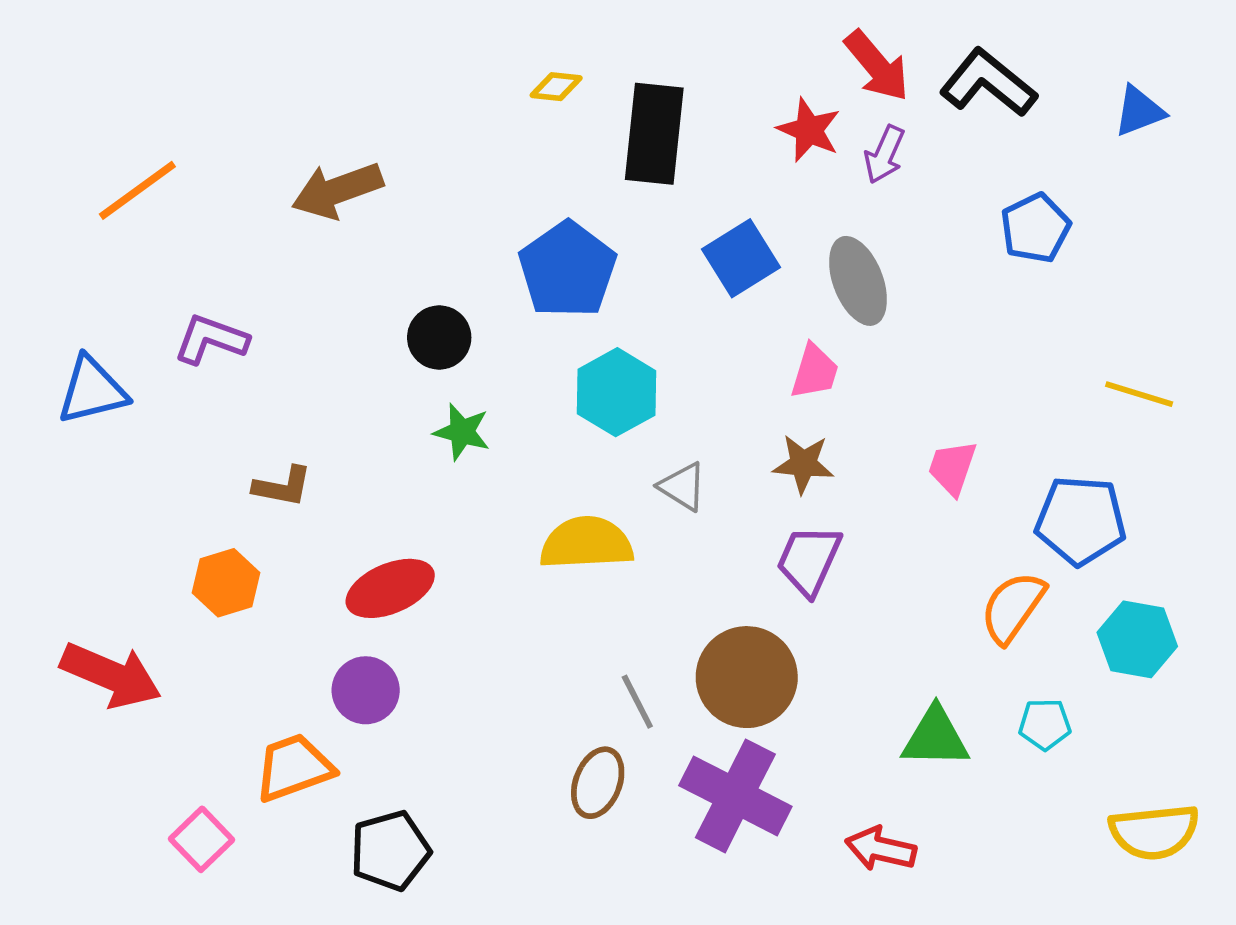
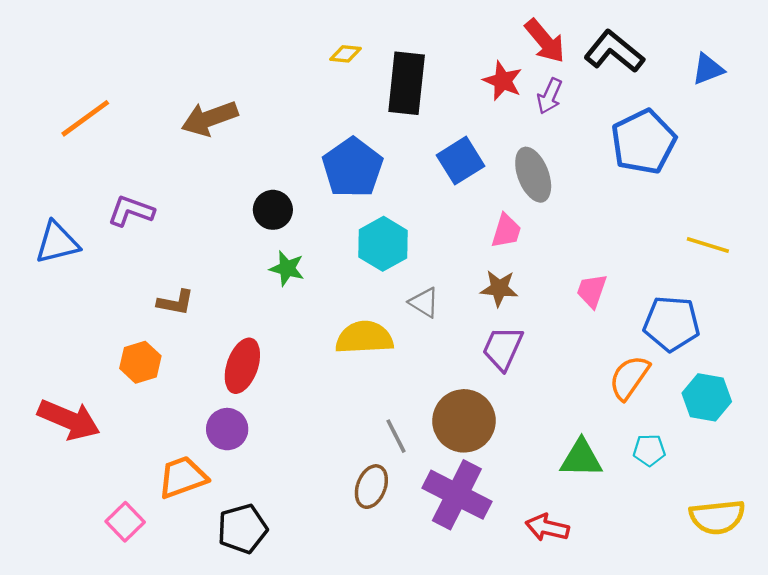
blue pentagon: (1035, 228) -> (643, 142), size x1.5
red ellipse: (390, 588) -> (242, 366), turned -48

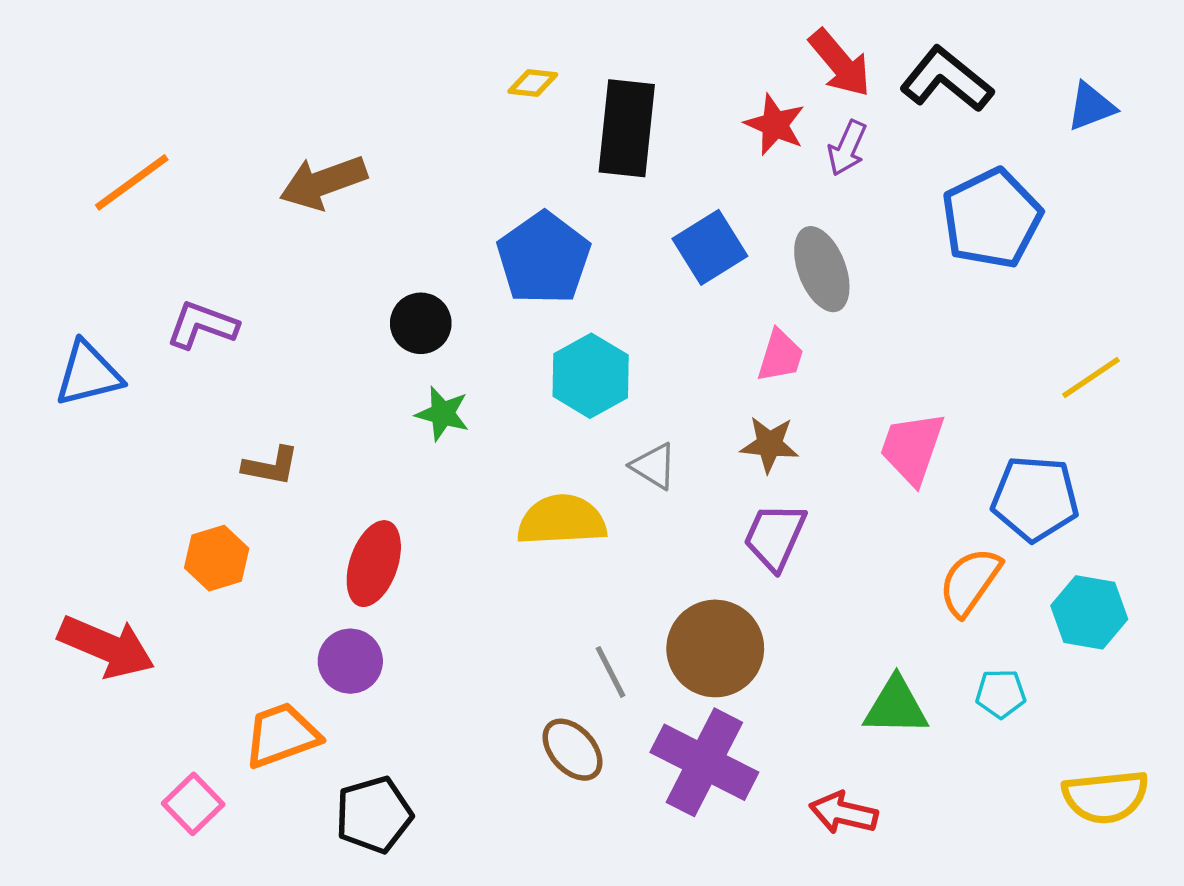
yellow line: (708, 245) -> (1091, 377), turned -51
pink trapezoid: (592, 291) -> (912, 448), size x1.4
brown ellipse: (371, 487) -> (573, 750), turned -63

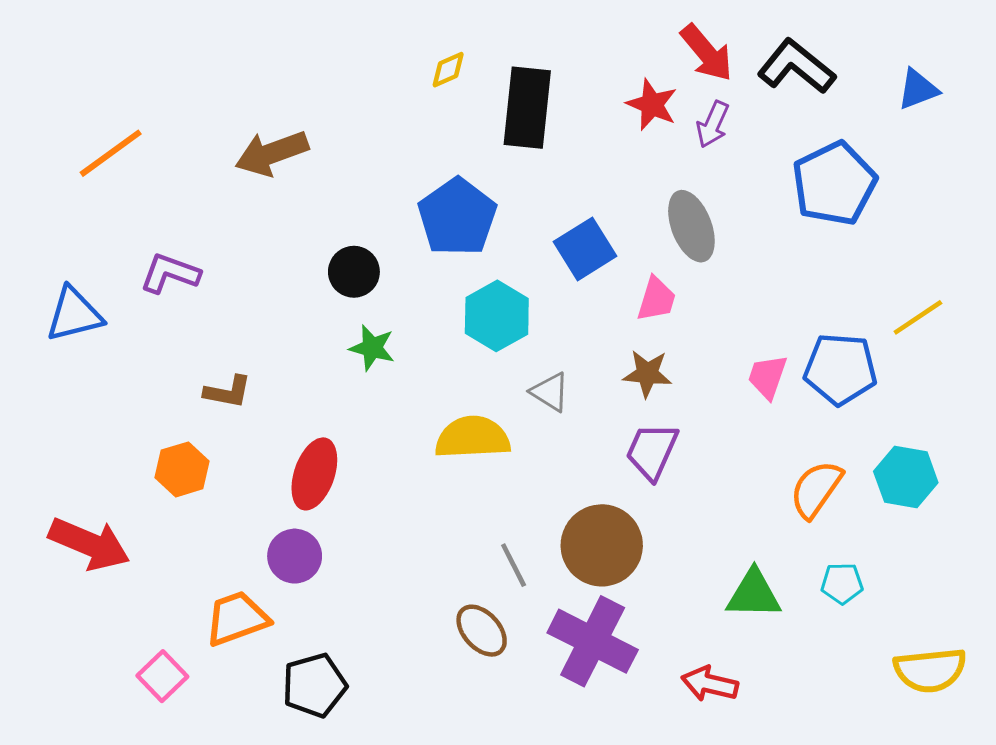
yellow diamond: (533, 83) -> (448, 70), turned -30
blue square: (710, 247) -> (585, 249), moved
pink trapezoid: (912, 448) -> (767, 377), size x0.7
blue pentagon: (1035, 499) -> (840, 369), moved
cyan hexagon: (1089, 612) -> (906, 477), moved

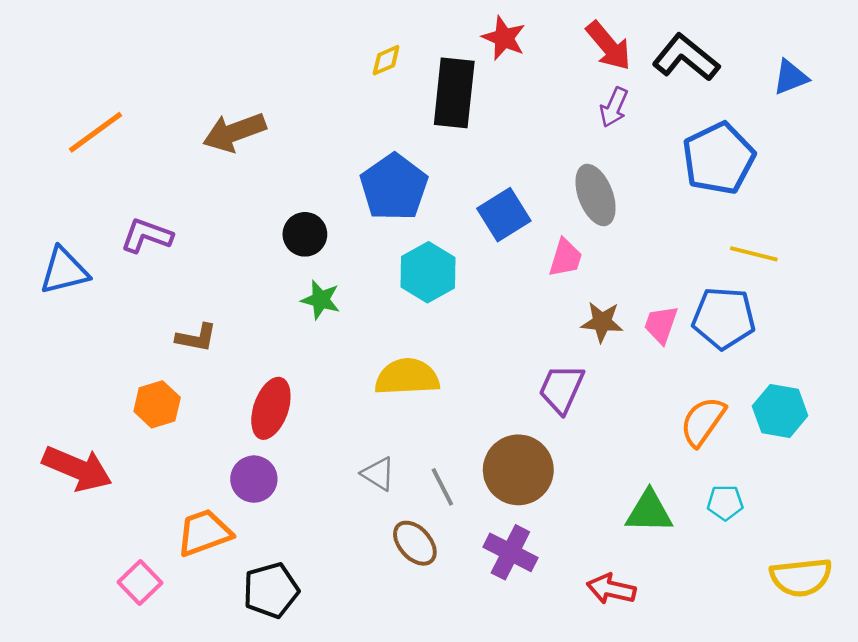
red star: (652, 105) -> (504, 38), moved
yellow line: (918, 317) -> (754, 254), moved, turned 48
brown star: (647, 374) -> (602, 322), moved
gray triangle: (550, 392) -> (378, 474), moved
purple cross: (593, 641) -> (510, 552), size x0.7

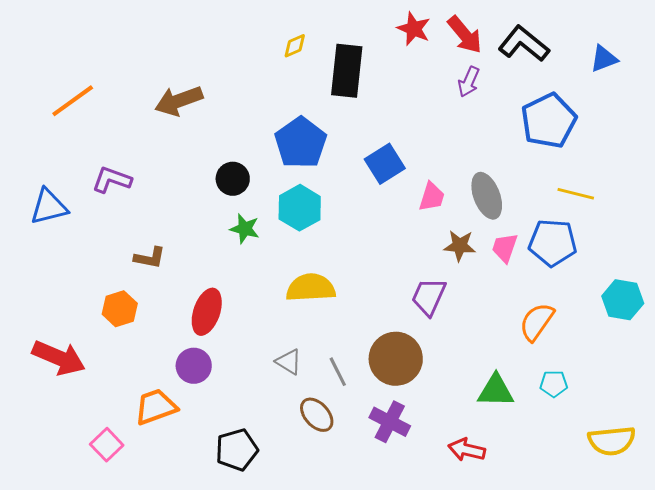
red star: (504, 38) -> (414, 29), moved
gray ellipse: (596, 195) -> (487, 196), moved
cyan hexagon: (428, 272) -> (300, 208), moved
cyan hexagon: (780, 411) -> (623, 300), moved
black pentagon: (271, 590) -> (237, 450), moved

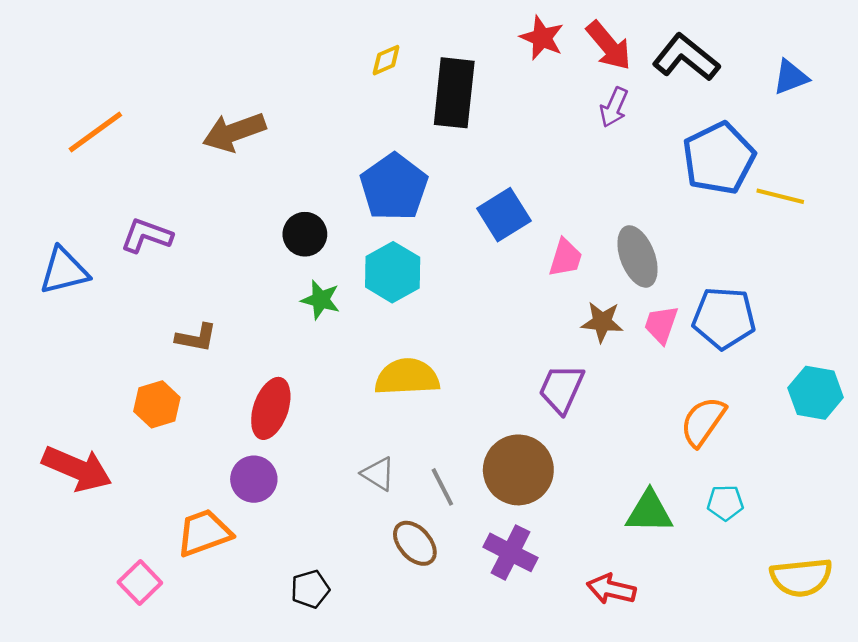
yellow line: (576, 194) -> (780, 196), moved
black pentagon: (237, 450) -> (310, 589), size x0.7

